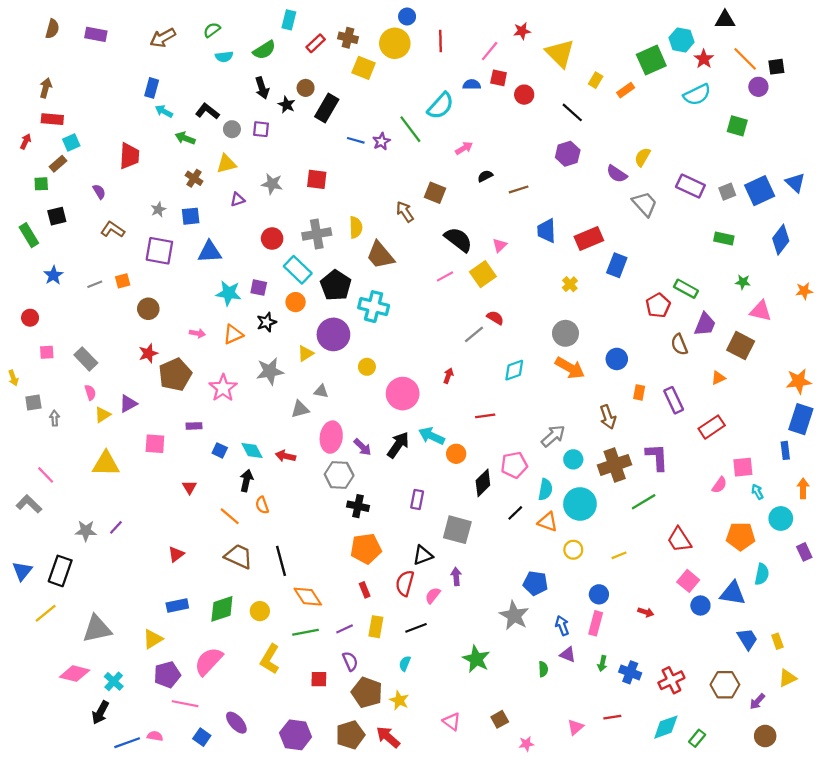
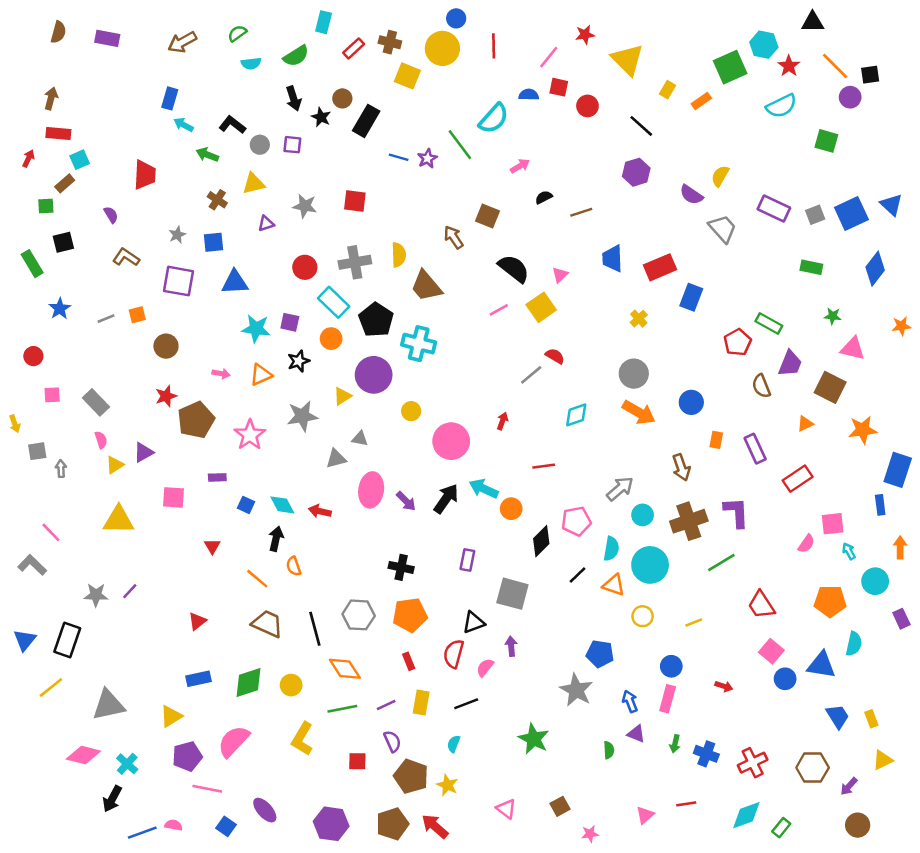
orange star: (799, 381) -> (863, 430), moved
gray hexagon: (339, 475) -> (359, 615), moved

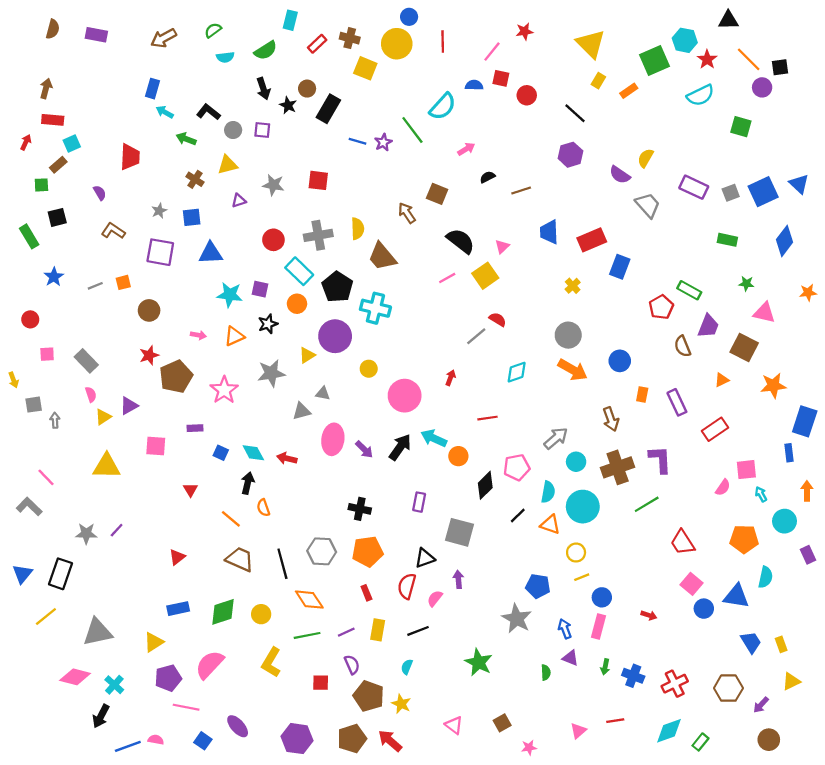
yellow triangle: (628, 60) -> (591, 44), moved
yellow line: (694, 622) -> (582, 577), moved

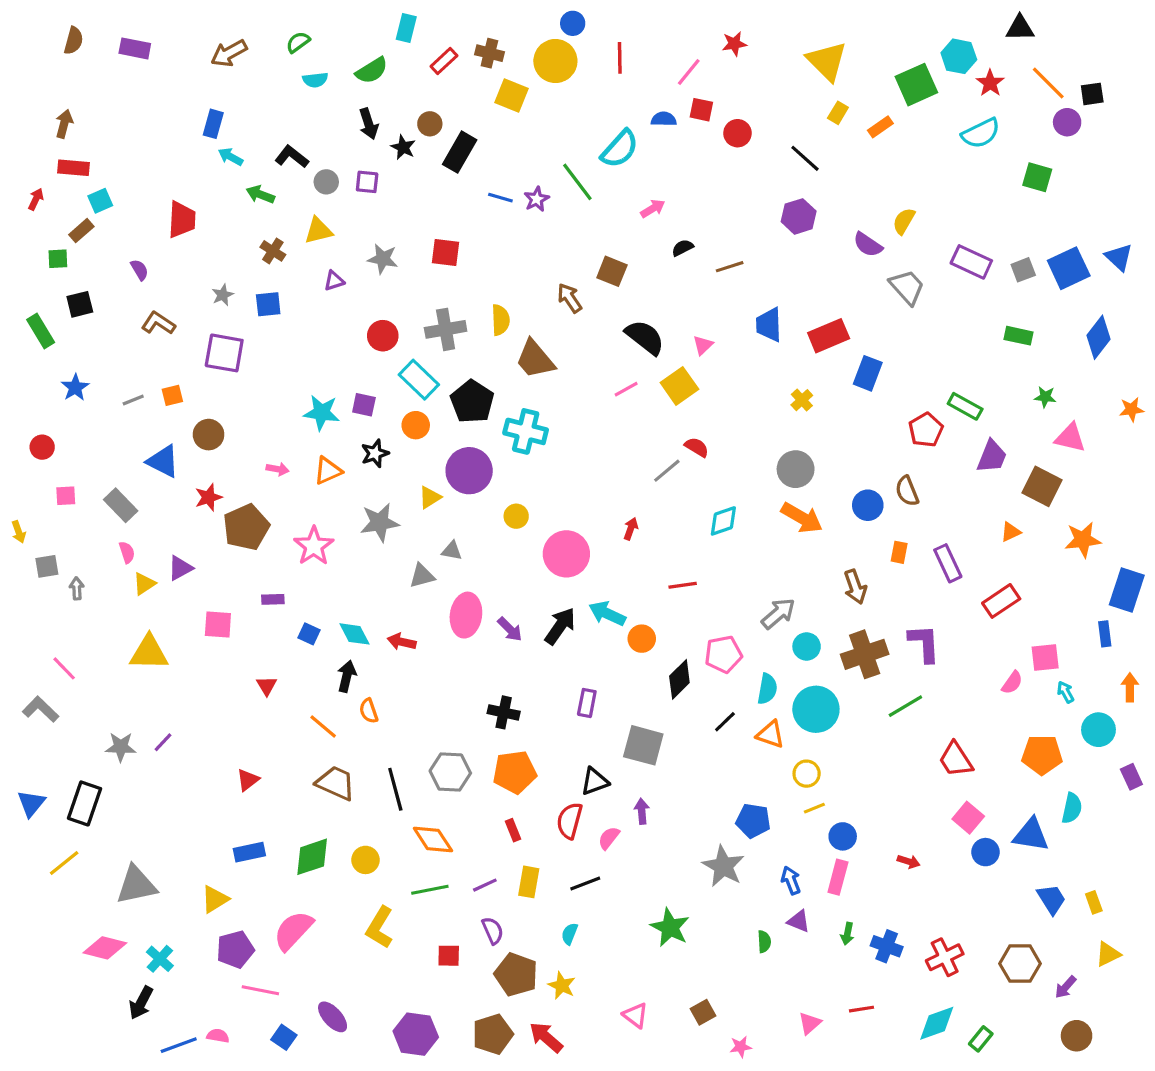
blue triangle: (211, 253) -> (163, 461), moved, turned 30
brown semicircle: (683, 346) -> (907, 491), moved

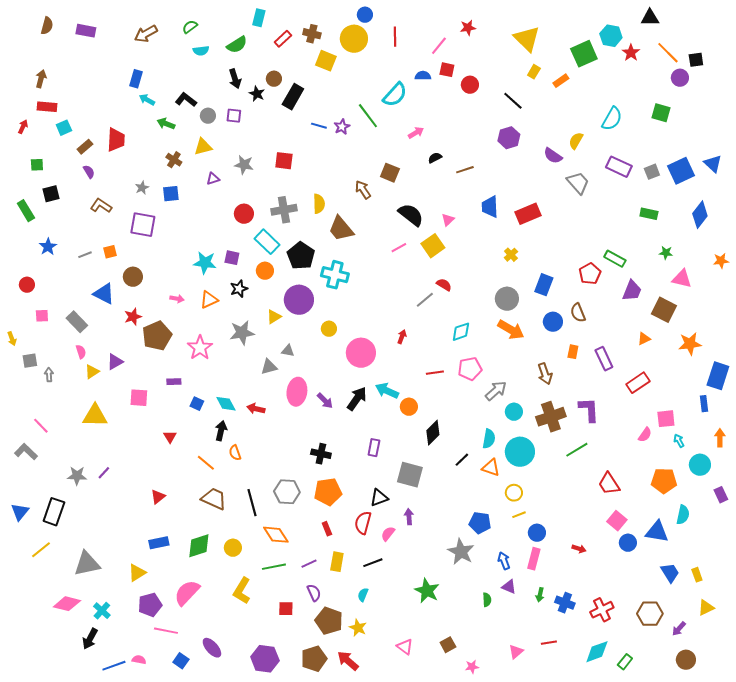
cyan semicircle: (981, 133) -> (612, 119), moved, turned -35
brown rectangle: (81, 231) -> (85, 147), moved
blue rectangle: (868, 373) -> (544, 285), moved
pink pentagon: (723, 654) -> (470, 369), moved

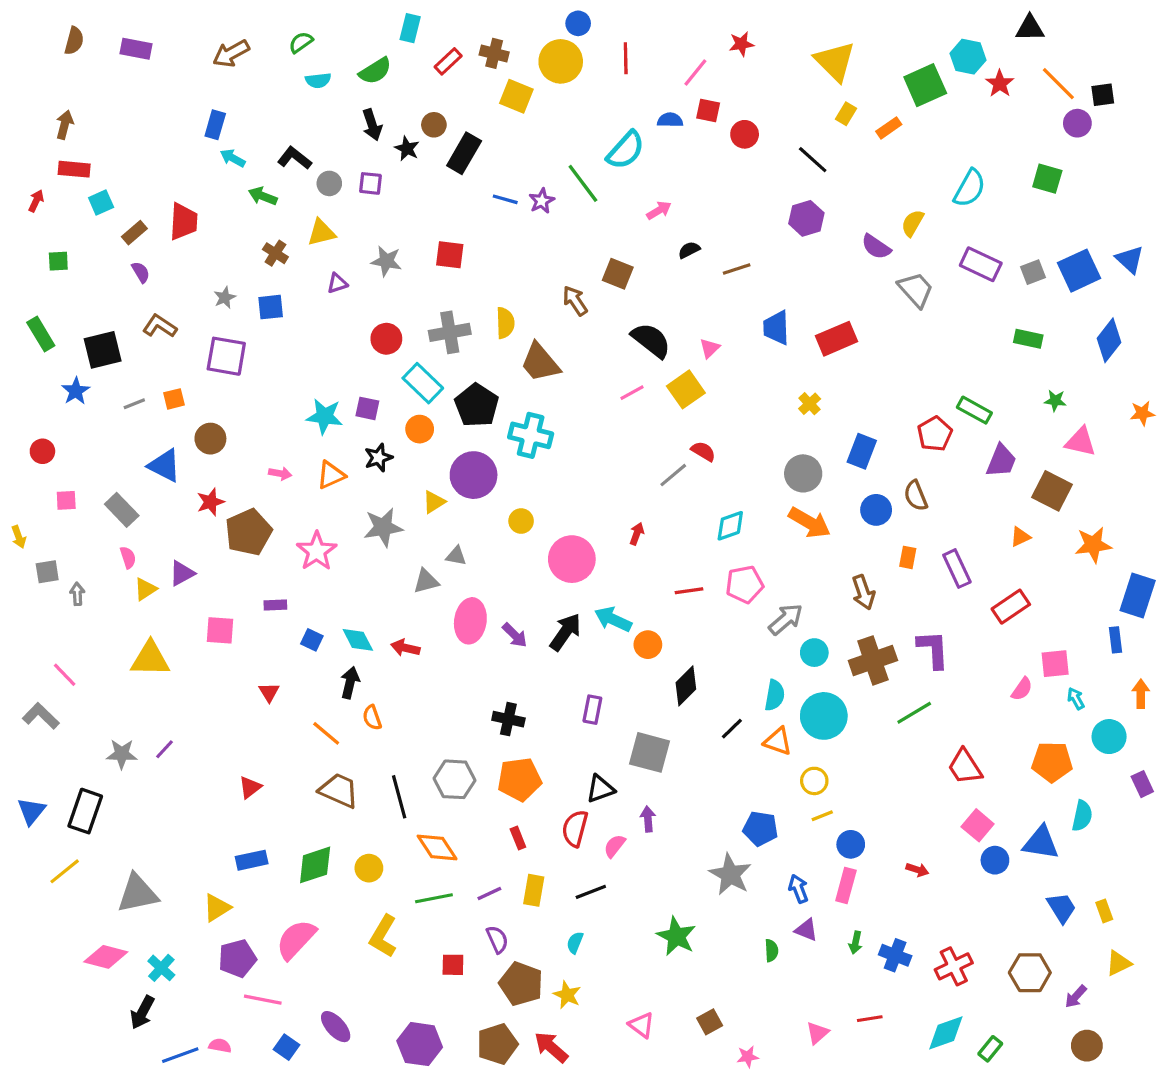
black square: (51, 194) -> (103, 350), moved, size x1.4

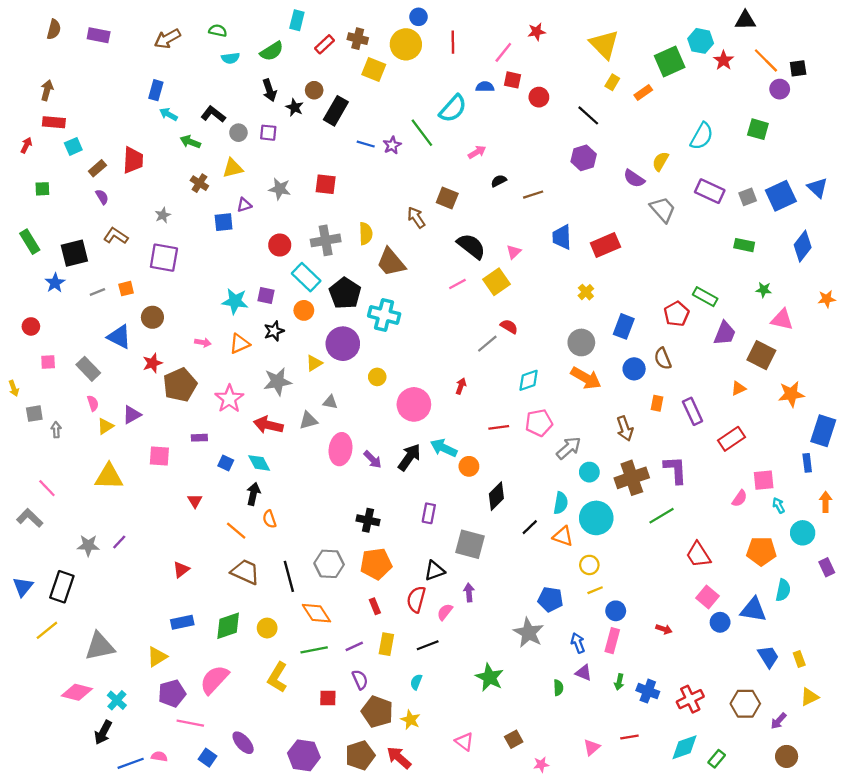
green semicircle: (301, 42) -> (218, 31), turned 48
blue square: (271, 307) -> (224, 222), moved
red arrow: (405, 648) -> (268, 425), moved, size x1.4

